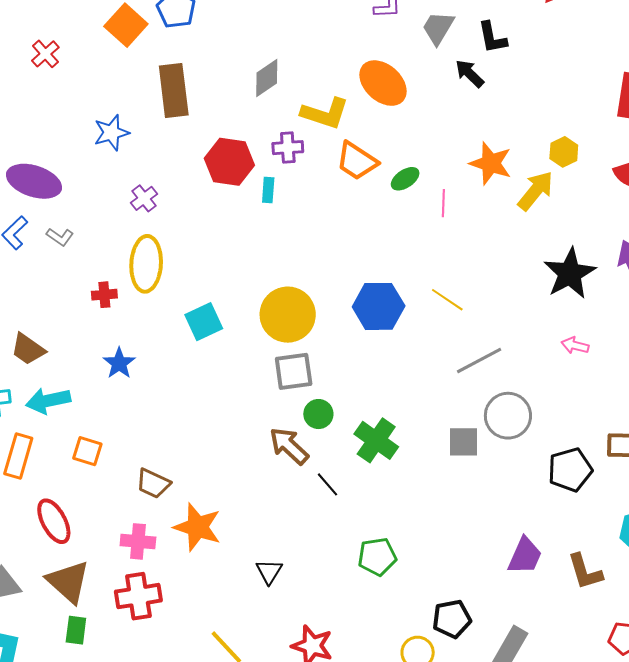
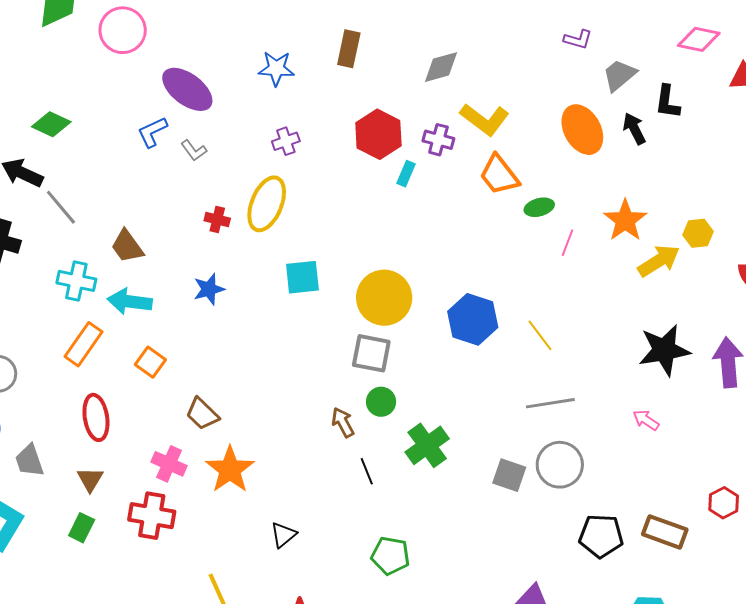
orange ellipse: (383, 83) -> (582, 130), moved
brown rectangle: (174, 91) -> (349, 49), size x0.7
brown arrow: (289, 446) -> (343, 422), size x0.7
brown triangle: (68, 582) -> (90, 479), size x0.6

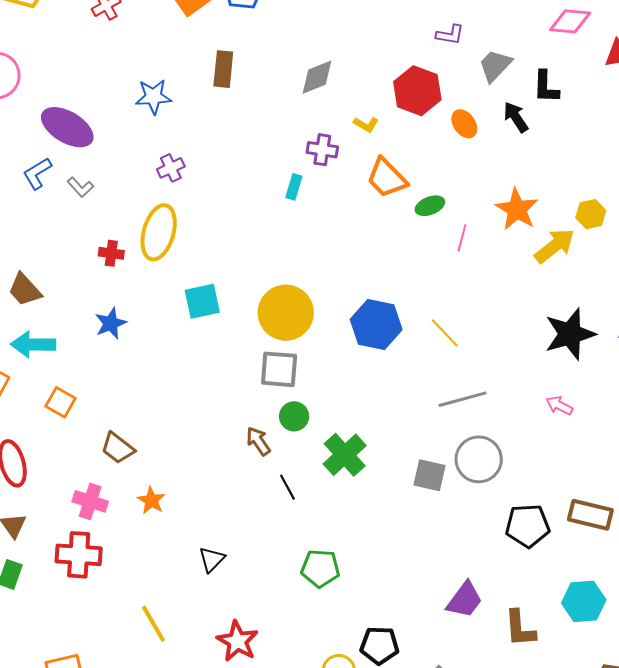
yellow L-shape: (485, 119) -> (366, 124), size x0.5
orange ellipse: (582, 130) -> (464, 124), size x0.6
red hexagon: (378, 134) -> (417, 91), moved
orange star: (230, 470) -> (151, 500), size x0.6

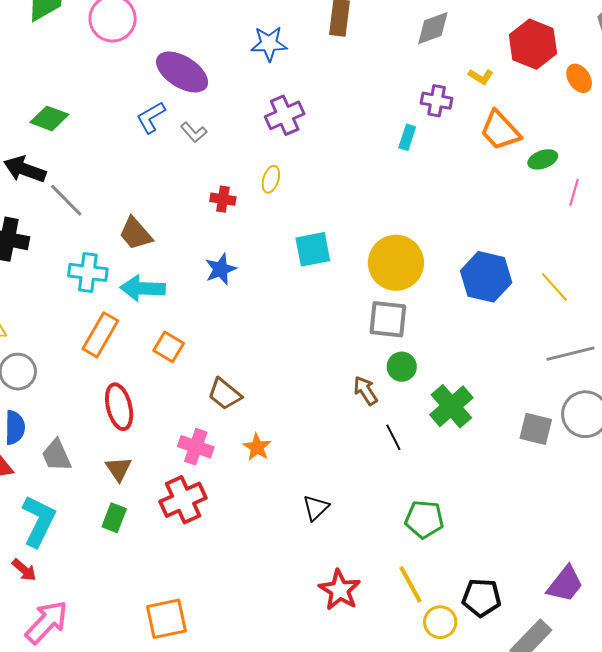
purple cross: (171, 168) -> (285, 115), size x1.4
yellow ellipse: (159, 232) -> (271, 179), size x0.5
red cross: (79, 555) -> (183, 500), turned -30
purple trapezoid: (465, 600) -> (565, 584), moved
yellow line: (153, 624) -> (410, 584), moved

